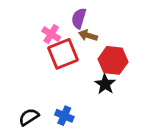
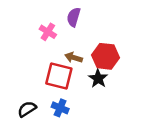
brown arrow: (88, 35) -> (74, 58), moved
red square: (63, 54) -> (59, 76), moved, turned 36

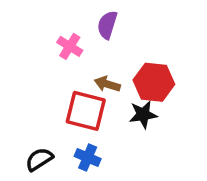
black star: (98, 78) -> (143, 114), turned 30

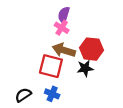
pink cross: (70, 46) -> (62, 28), moved
brown arrow: (107, 84) -> (64, 50), size x1.5

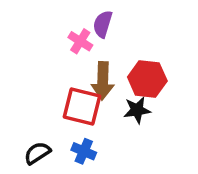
pink cross: (62, 28) -> (80, 41), moved
brown arrow: (64, 50) -> (103, 81), turned -105

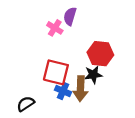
brown arrow: (103, 81) -> (80, 89), moved
blue cross: (84, 151) -> (63, 91), moved

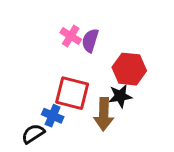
purple semicircle: (70, 16) -> (90, 40), moved
blue cross: (63, 91) -> (53, 116), moved

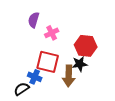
pink cross: (71, 36) -> (52, 33), moved, turned 32
purple semicircle: (90, 40) -> (34, 20), moved

